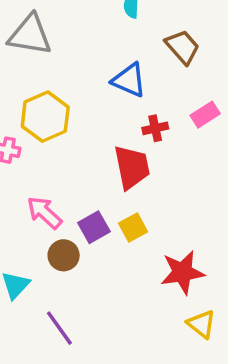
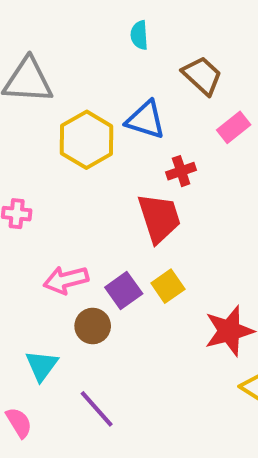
pink rectangle: (205, 115) -> (234, 127), moved
yellow hexagon: (45, 117) -> (87, 140), moved
pink arrow: (44, 213) -> (66, 280), turned -51

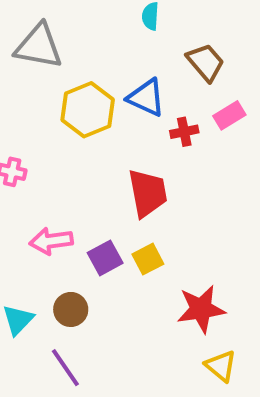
red cross: (181, 171) -> (184, 132), moved
brown circle: (93, 326) -> (71, 309), moved

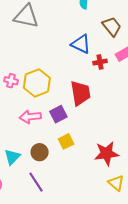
yellow hexagon: (88, 110) -> (37, 83), moved
purple square: (105, 258) -> (58, 114), moved
yellow square: (148, 259) -> (66, 141), moved

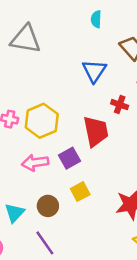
blue triangle: (81, 44) -> (94, 71), turned 40
red cross: (100, 62) -> (120, 105), moved, turned 32

